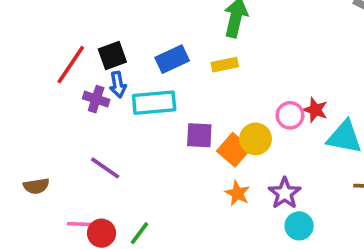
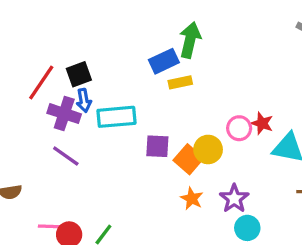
blue rectangle: (172, 59) -> (164, 61), moved
purple cross: (96, 99) -> (64, 114), size x1.4
purple line: (105, 168) -> (66, 156), moved

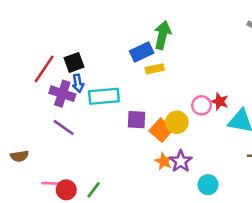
purple star: (234, 199) -> (181, 161), moved

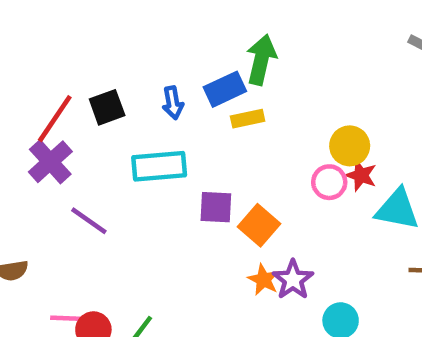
blue arrow: (78, 83) -> (173, 103), moved
purple cross: (62, 94) -> (50, 162), moved, turned 30
yellow circle: (177, 122) -> (350, 146), moved

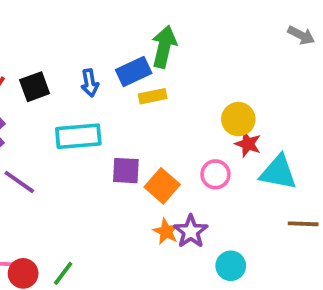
pink circle: (329, 182) -> (215, 174), moved

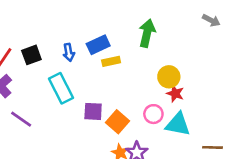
green arrow: (164, 47) -> (147, 33), moved
cyan rectangle: (78, 136) -> (61, 88), turned 68
cyan triangle: (278, 172) -> (178, 124), moved

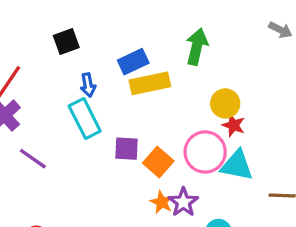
blue arrow: (69, 52) -> (88, 85), moved
black square: (31, 55) -> (66, 42), moved
yellow rectangle: (111, 61) -> (150, 83), size x1.6
pink circle: (153, 114) -> (205, 152), size x1.6

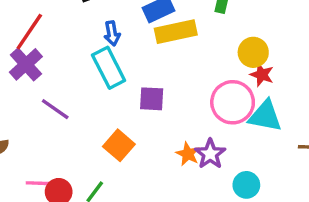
orange square: (158, 162) -> (119, 145), moved

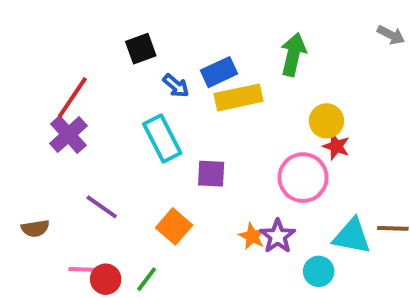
blue arrow: (112, 33) -> (176, 86), moved, turned -40
purple line: (55, 109) -> (102, 207), moved
cyan triangle: (265, 116) -> (352, 236), moved

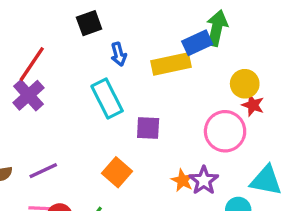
blue rectangle: (219, 72) -> (197, 43), moved
blue arrow: (176, 86) -> (119, 54), turned 35
purple line: (102, 207) -> (43, 171), moved, turned -60

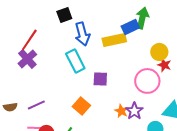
blue arrow: (119, 54) -> (82, 34), size x1.6

